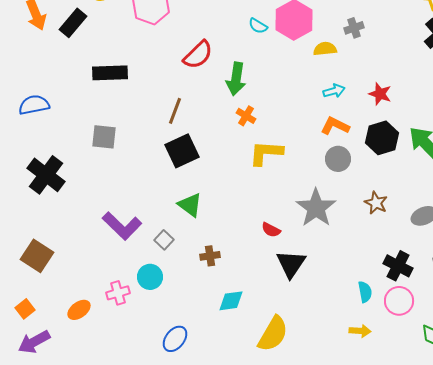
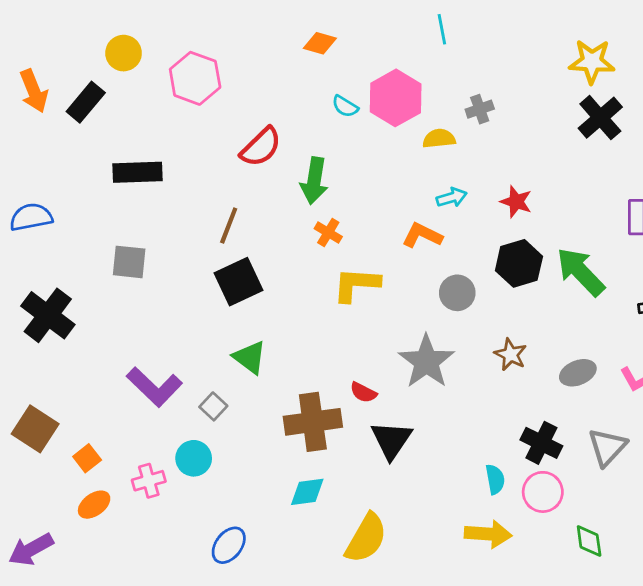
orange L-shape: (335, 126) -> (422, 235), moved
brown cross: (210, 256) -> (313, 422), moved, size x2.0
orange square: (25, 309) -> (87, 458), moved
yellow arrow: (360, 331) -> (488, 534), size x1.5

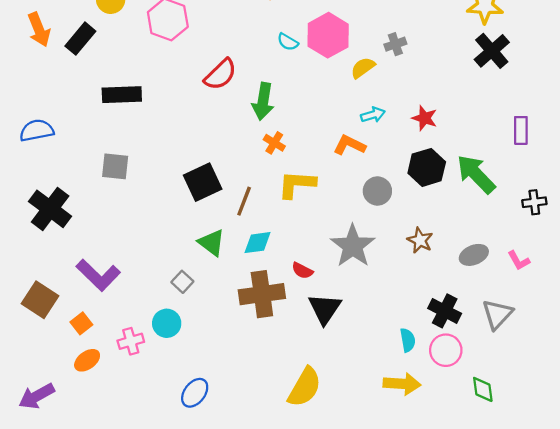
yellow semicircle: (439, 139) -> (363, 68), turned -30
brown line: (229, 226) -> (244, 201), moved
purple L-shape: (154, 387) -> (98, 275), moved
cyan diamond: (307, 492) -> (257, 243), moved

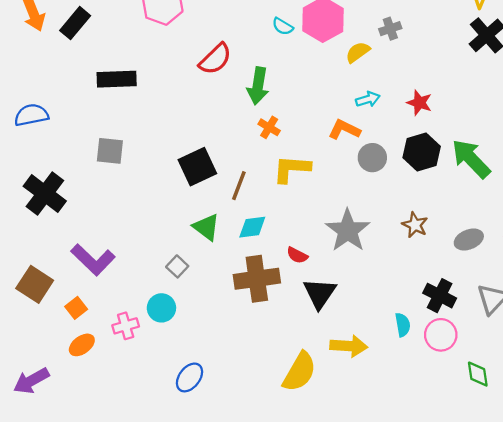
gray circle: (377, 191) -> (372, 158), moved
yellow arrow: (402, 384) -> (349, 346), moved

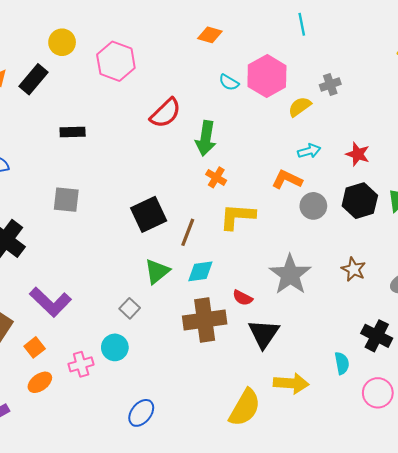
black rectangle: (117, 79) -> (73, 132), size x0.7
green triangle: (206, 227) -> (157, 271), turned 44
pink circle: (441, 335) -> (378, 393), moved

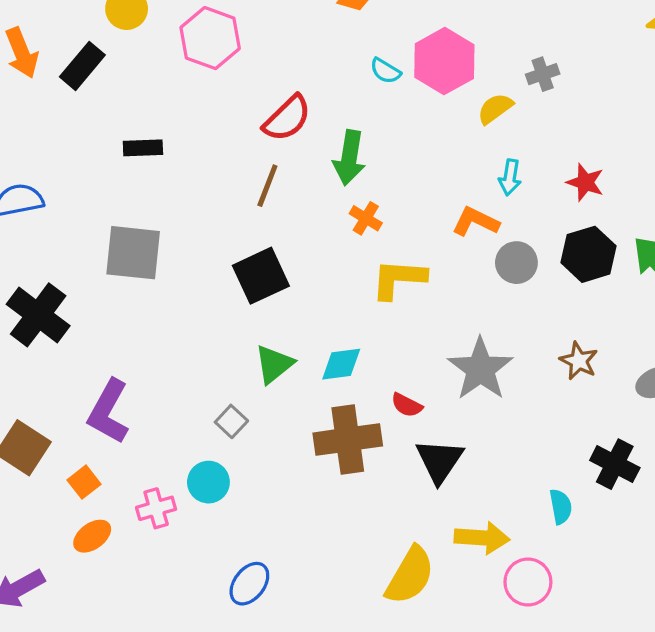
cyan arrow: (309, 151) -> (510, 177), turned 115
gray square: (66, 200) -> (133, 253), size x1.4
brown line: (188, 232) -> (267, 186), moved
purple L-shape: (50, 302) -> (109, 412), turned 75
pink circle: (378, 393) -> (528, 582), moved

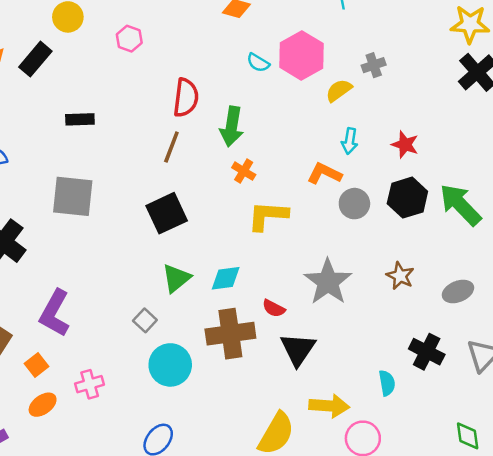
pink hexagon: (210, 38) -> (129, 39), size x0.6
red semicircle: (287, 118) -> (186, 98), turned -39
cyan circle: (208, 482) -> (170, 365), moved, size x1.4

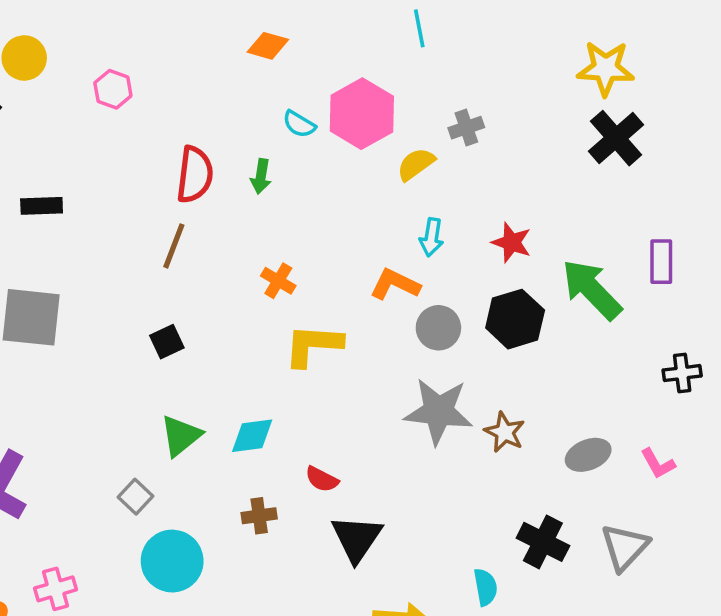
green arrow: (232, 127) -> (261, 176), moved, size x0.6
green arrow: (460, 205) -> (592, 289), moved
black square: (167, 213) -> (167, 342), size x0.6
gray star: (328, 282) -> (438, 411), moved, turned -30
brown cross: (230, 334) -> (259, 516), size x0.5

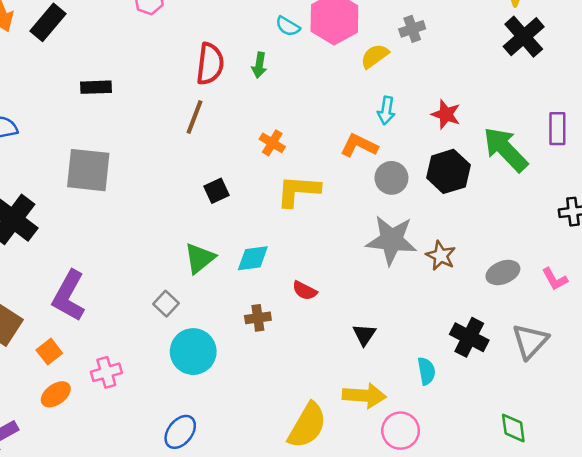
black square: (167, 342) -> (217, 191), moved
black triangle: (357, 538) -> (364, 335), moved, size x0.6

